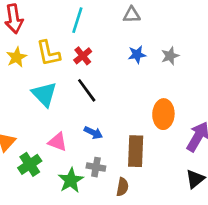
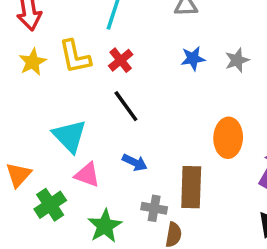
cyan triangle: (44, 94) -> (70, 136), moved
gray cross: (96, 167) -> (154, 208), moved

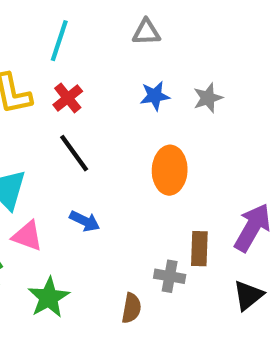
orange ellipse: (228, 138) -> (170, 170), moved
brown rectangle: (191, 187) -> (199, 249), moved, size x0.7
gray cross: (154, 208) -> (170, 276), moved

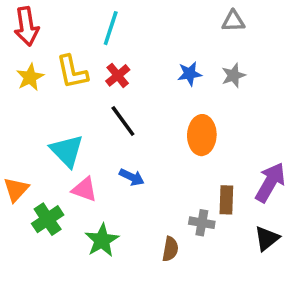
gray triangle: (146, 32) -> (233, 21), moved

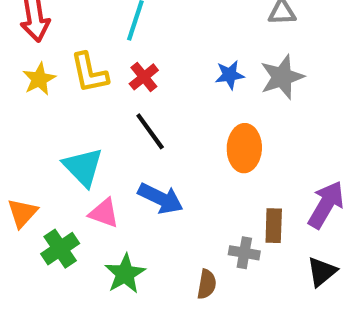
gray star: (233, 75) -> (282, 77), size x1.5
blue arrow: (132, 177) -> (161, 198), size x1.5

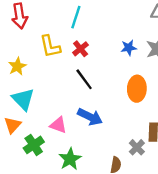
yellow star: (39, 79) -> (17, 66), moved
cyan triangle: (83, 167) -> (23, 99), moved
gray cross: (244, 253) -> (137, 147), turned 35

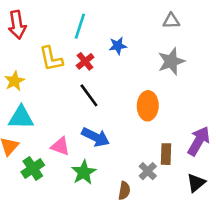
blue star: (129, 48) -> (118, 46), moved
cyan triangle: (23, 99) -> (21, 118), turned -45
green star: (70, 159) -> (84, 172), moved

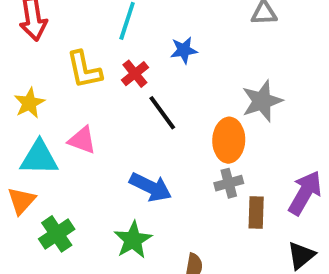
gray star: (171, 61) -> (262, 101), moved
black line: (89, 95) -> (162, 113), moved
pink triangle: (60, 146) -> (82, 140), moved
gray cross: (148, 171) -> (229, 183), moved, turned 30

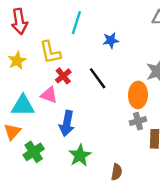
red cross: (135, 74) -> (63, 76), moved
yellow star: (29, 103) -> (17, 61), moved
blue arrow: (151, 187) -> (67, 123), moved, turned 75

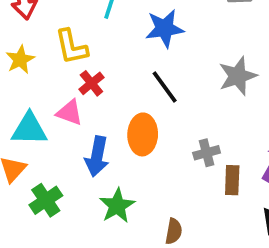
blue star: (111, 40) -> (165, 28), size x1.5
black line: (98, 78) -> (165, 87), moved
orange ellipse: (138, 95) -> (143, 134), moved

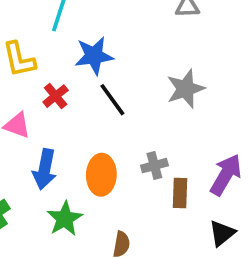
blue star: (165, 28) -> (94, 56), moved
red cross: (91, 83) -> (56, 96), moved
orange ellipse: (143, 134) -> (101, 175), moved

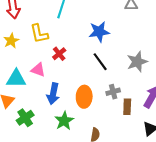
blue star: (94, 56) -> (99, 32), moved
gray star: (186, 89) -> (137, 62), moved
black line: (112, 100) -> (100, 62), moved

